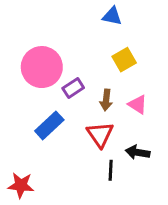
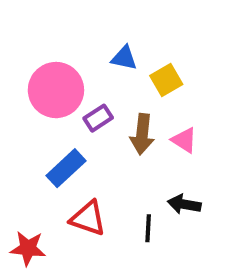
blue triangle: (112, 16) -> (124, 58), moved
brown arrow: (106, 100) -> (142, 134), size x1.4
red triangle: (100, 134) -> (88, 218), moved, turned -36

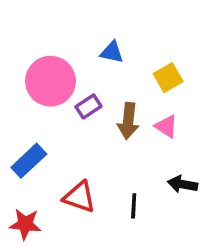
yellow square: (166, 80) -> (168, 78), moved
blue rectangle: (66, 168) -> (29, 161), moved
black arrow: (184, 204) -> (183, 184), moved

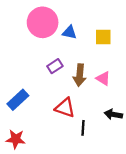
yellow square: (168, 78) -> (103, 37), moved, turned 30
pink circle: (51, 81) -> (43, 22), moved
red triangle: (79, 197) -> (65, 108), moved

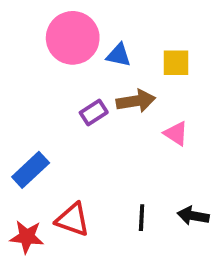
brown arrow: (80, 75) -> (136, 101), moved, turned -105
red triangle: (65, 108) -> (73, 220), moved
black arrow: (113, 114) -> (193, 216), moved

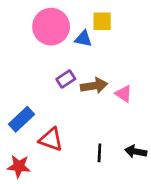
yellow square: (176, 63) -> (102, 21), moved
brown arrow: (136, 101) -> (94, 86), moved
red triangle: (73, 220) -> (51, 139), moved

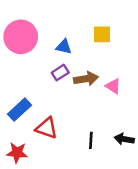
yellow square: (102, 21) -> (102, 34), moved
pink circle: (51, 27) -> (21, 37), moved
blue triangle: (83, 39) -> (64, 47), moved

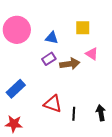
pink triangle: (113, 86) -> (92, 54), moved
red triangle: (47, 128) -> (53, 104), moved
black arrow: (124, 139) -> (101, 113), turned 70

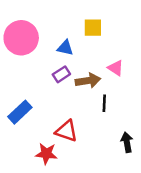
yellow square: (83, 28) -> (93, 28), moved
black line: (74, 114) -> (104, 103), moved
red star: (14, 124) -> (46, 154), moved

